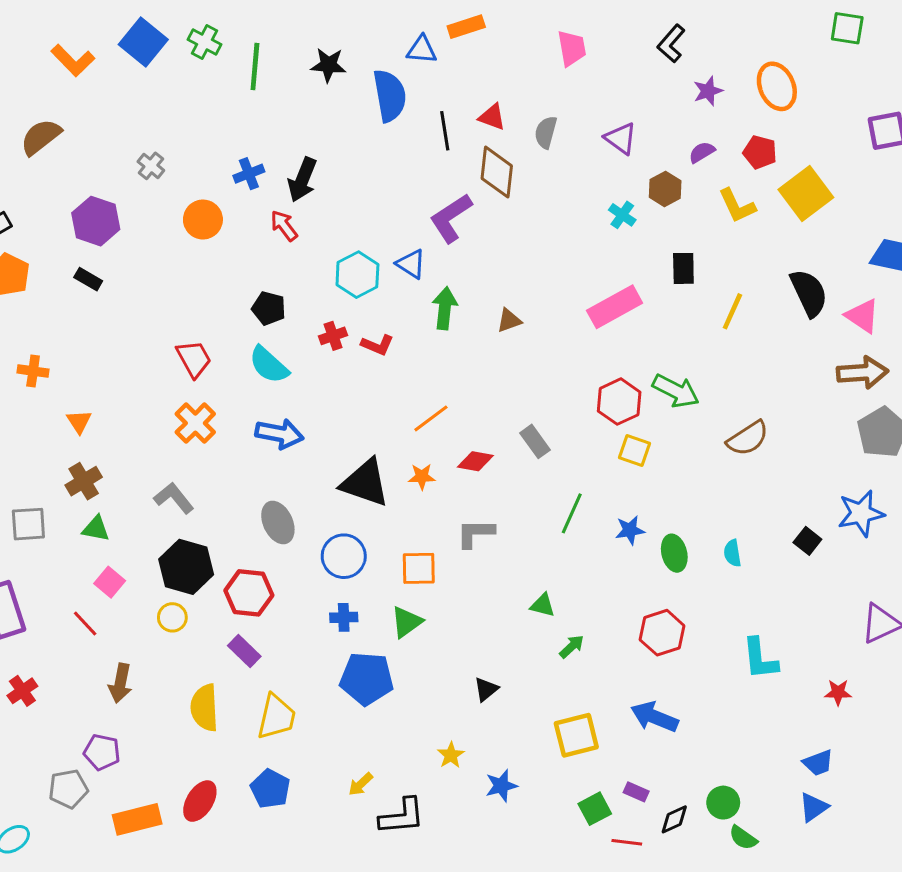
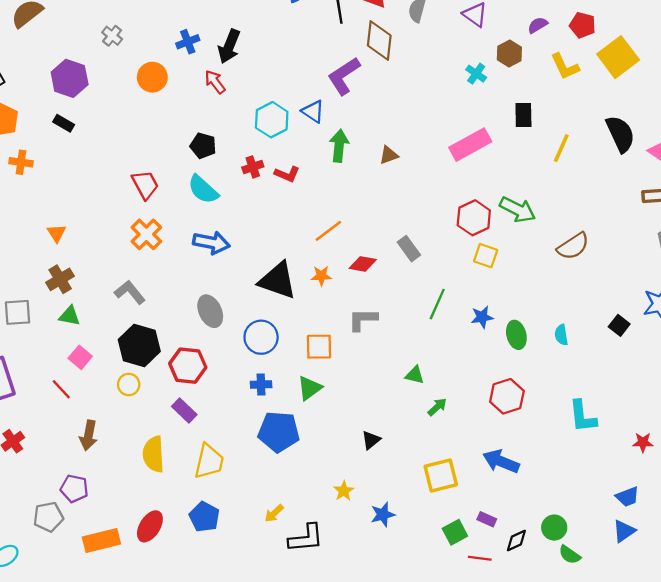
orange cross: (33, 371) -> (21, 162), moved

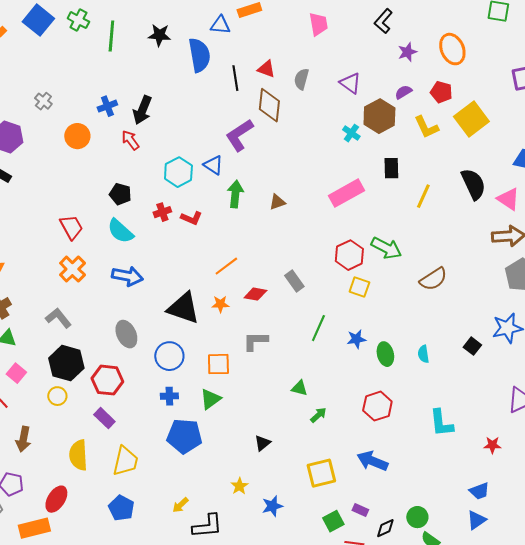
brown hexagon: (509, 54) -> (379, 116), size x1.5
red ellipse: (150, 526) -> (56, 499), moved

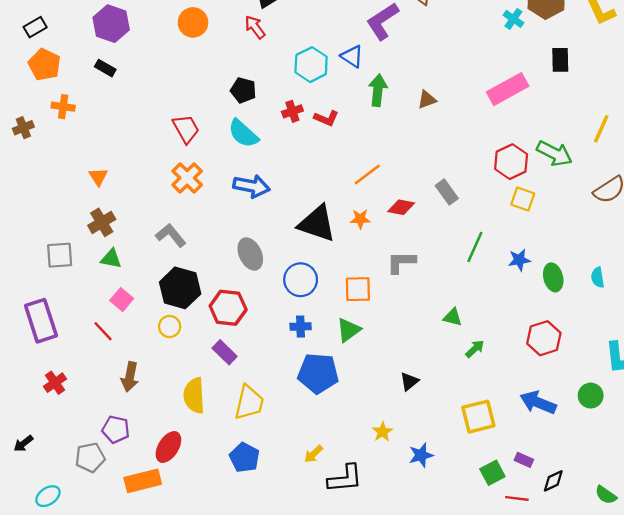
yellow line: (423, 196) -> (601, 129), moved
green circle: (417, 517) -> (591, 396), moved

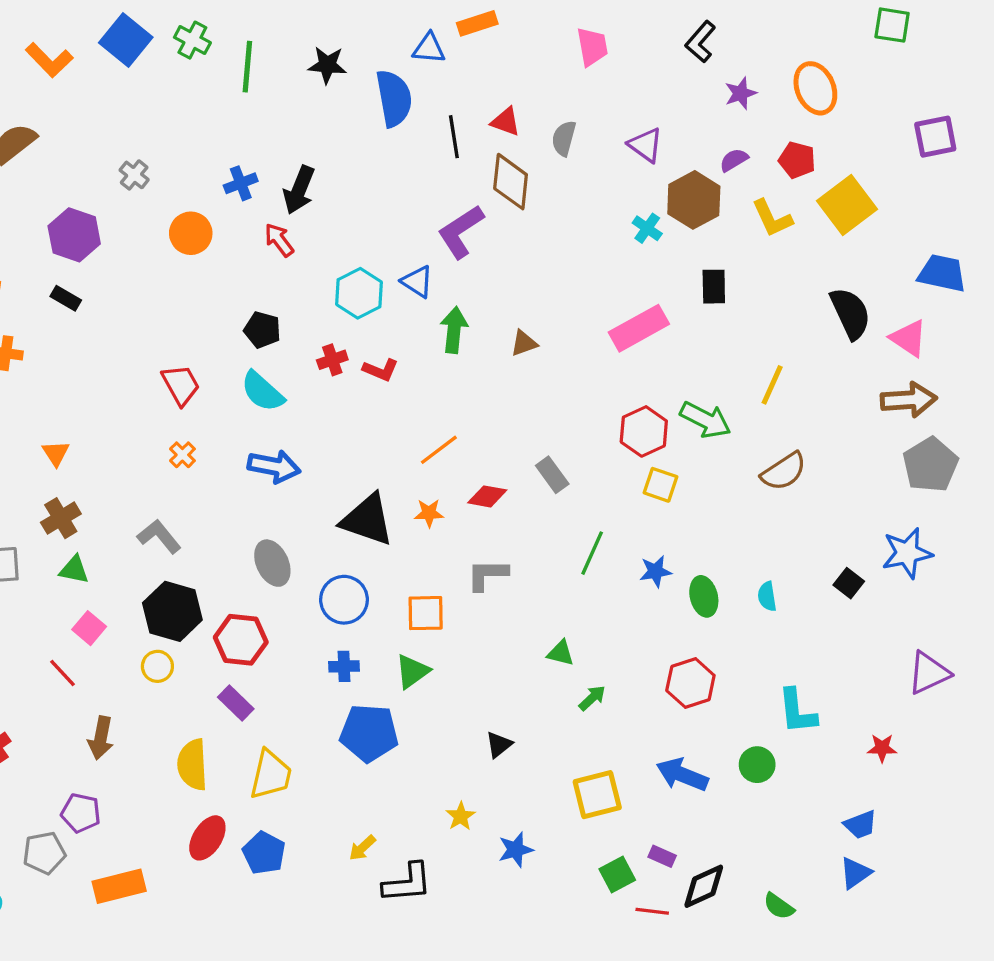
orange cross: (187, 178) -> (182, 455), size x0.6
red ellipse: (168, 447) -> (207, 838), moved
black diamond: (553, 481) -> (704, 886), size x1.4

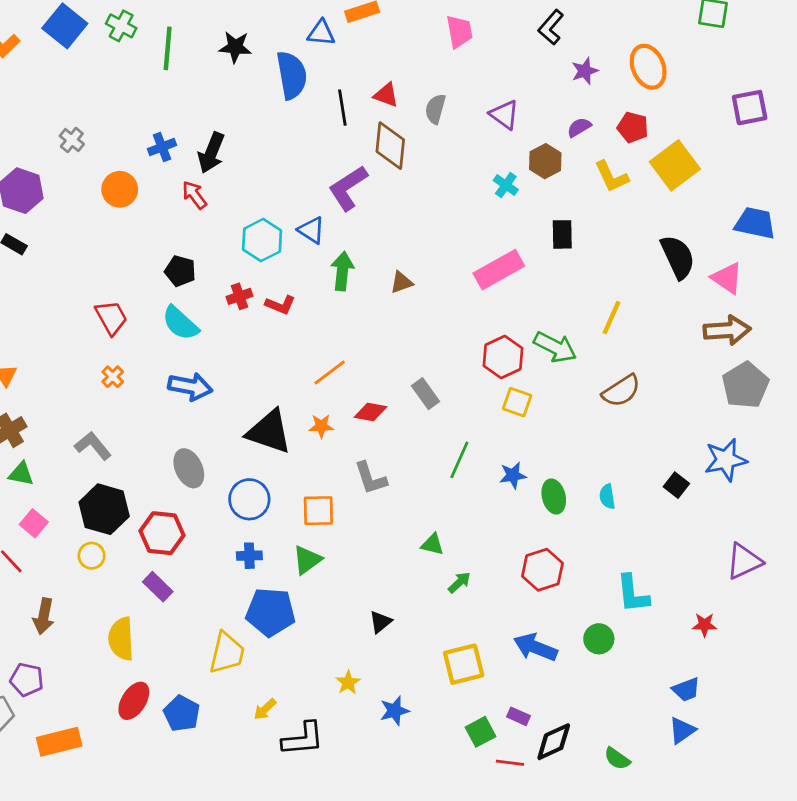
brown hexagon: (694, 200) -> (545, 161), size x0.7
gray L-shape: (487, 575) -> (371, 478), turned -108
yellow trapezoid: (271, 775) -> (227, 653), moved

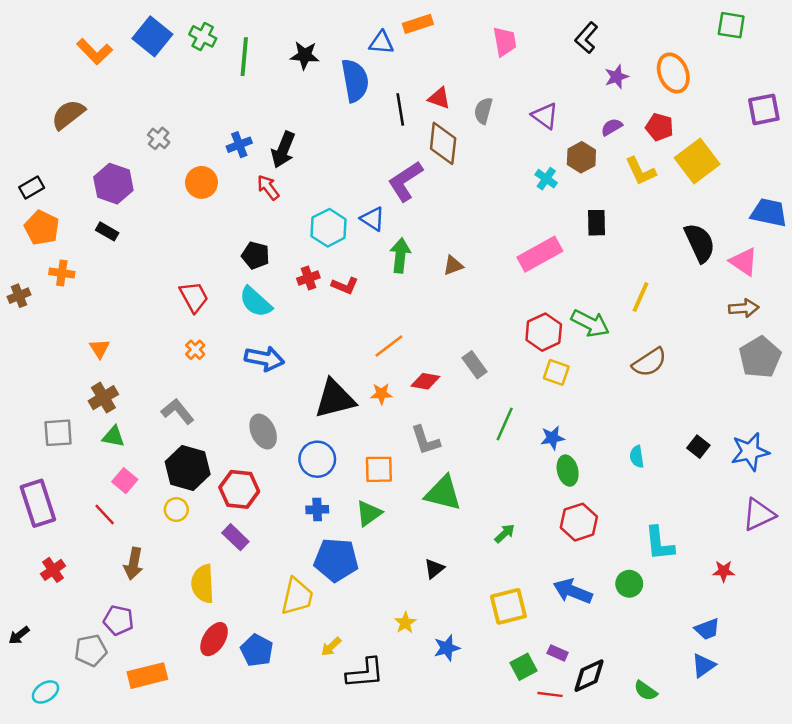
brown arrow: (727, 330) -> (744, 308), size x0.7
black triangle: (269, 432) -> (335, 399), turned -33
blue star: (726, 460) -> (750, 452), moved
green ellipse: (554, 496) -> (568, 471), moved
green triangle: (433, 544) -> (443, 493), moved, size x1.8

